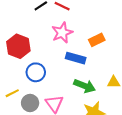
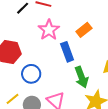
blue rectangle: (76, 58) -> (67, 52), turned 66
green arrow: (85, 86) -> (81, 77), turned 60

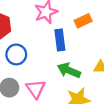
green arrow: (81, 77) -> (69, 70), turned 120

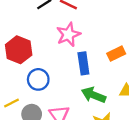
orange rectangle: (83, 21) -> (116, 54), moved

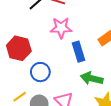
pink star: (68, 35) -> (61, 28), turned 30

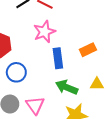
pink star: (61, 28) -> (44, 32), turned -30

